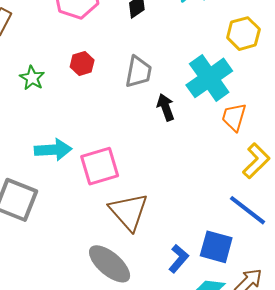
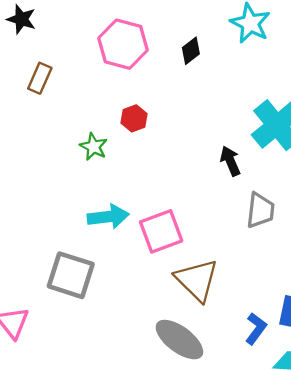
gray trapezoid: (138, 72) -> (260, 210), moved
green star: (32, 78) -> (94, 147), moved

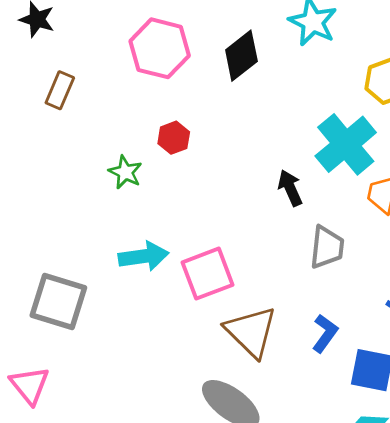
black diamond: (191, 51) -> (241, 56), size x1.5
gray square: (71, 275) -> (58, 302), moved
blue L-shape: (256, 329) -> (325, 333), moved

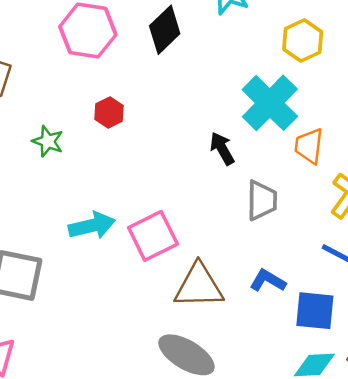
green star: (125, 172) -> (48, 141), moved
brown triangle: (251, 332) -> (199, 286), turned -40
blue L-shape: (325, 333) -> (268, 281), turned -90

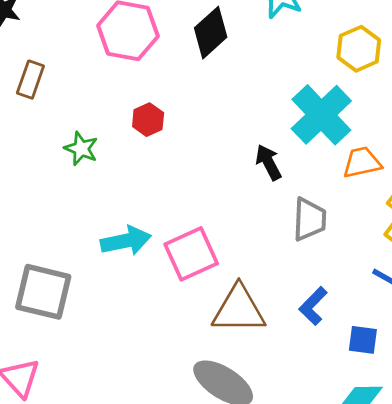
orange trapezoid: (309, 146) -> (362, 162), turned 69
blue L-shape: (268, 281) -> (313, 306), turned -78
blue square: (315, 311) -> (363, 340), size x0.7

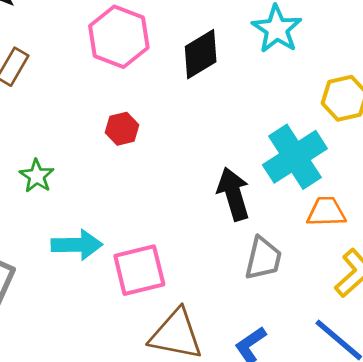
green star: (81, 149) -> (37, 176), moved
black arrow: (268, 162) -> (233, 194), size x1.4

